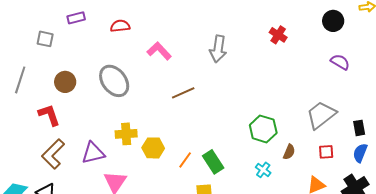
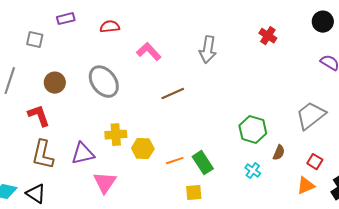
red square: (326, 152) -> (315, 162), moved, turned 35
brown L-shape: (53, 154) -> (43, 155), turned -32
orange line: (185, 160) -> (175, 161), turned 36

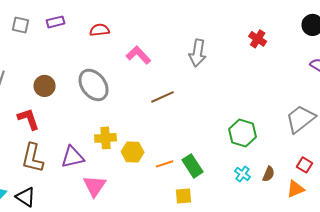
gray square: (35, 40) -> (21, 25), moved
brown semicircle: (279, 153) -> (269, 174), moved

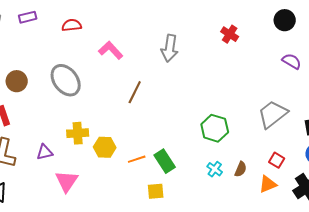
brown line: (163, 97) -> (135, 92), turned -40
purple triangle: (73, 157) -> (45, 152), size x0.7

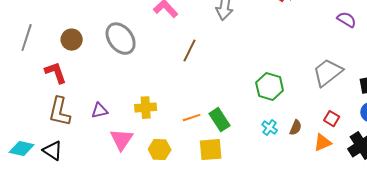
yellow cross: (78, 133) -> (146, 108), moved
yellow hexagon: (105, 147) -> (160, 150), moved
yellow square: (156, 191) -> (211, 150), size x1.4

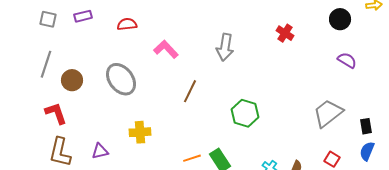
gray line: (27, 38) -> (46, 64), moved
green hexagon: (270, 87) -> (245, 113), moved
yellow cross: (146, 108) -> (140, 132), moved

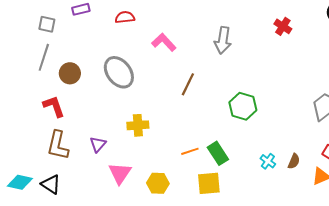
gray square: (48, 19) -> (47, 24), moved
purple triangle: (100, 151) -> (98, 144), turned -36

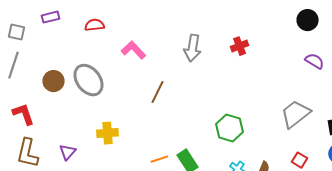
red cross: (283, 26) -> (240, 46), moved, turned 36
brown circle: (70, 73) -> (54, 81), moved
green hexagon: (243, 106) -> (230, 128), moved

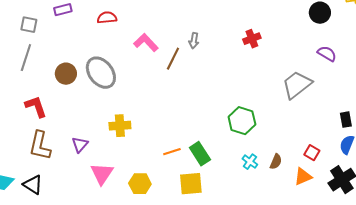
gray arrow: (192, 48) -> (194, 41), moved, size x0.6
brown line: (158, 92) -> (173, 59), moved
gray trapezoid: (296, 114) -> (297, 85), moved

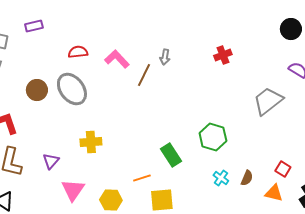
red semicircle: (107, 18) -> (78, 52), moved
orange line: (172, 152) -> (142, 178), moved
green rectangle: (200, 154) -> (171, 155), moved
orange triangle: (303, 177) -> (274, 193), turned 36

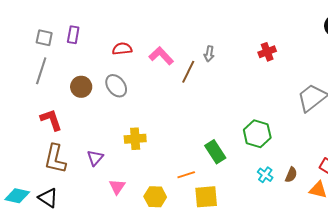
purple rectangle: (34, 26) -> (73, 35), moved, turned -66
gray ellipse: (72, 89) -> (116, 86), size x0.7
pink triangle: (73, 190) -> (117, 187), size x0.7

